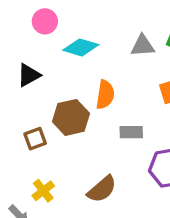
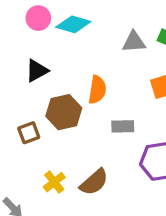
cyan diamond: (81, 47) -> (73, 24), moved
black triangle: (29, 75) -> (37, 71), moved
yellow cross: (43, 191) -> (54, 182), moved

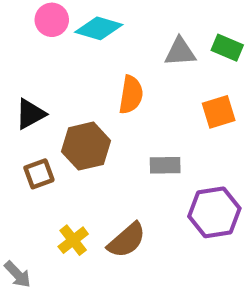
black triangle: (37, 71) -> (30, 114), moved
orange semicircle: (97, 90) -> (131, 95), moved

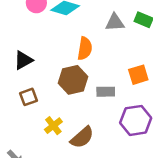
orange square: (219, 112) -> (138, 75), moved
brown hexagon: (86, 146) -> (73, 80), moved
yellow cross: (73, 240) -> (53, 126), moved

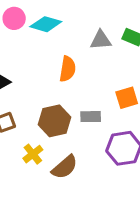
brown hexagon: (73, 80) -> (55, 121), moved

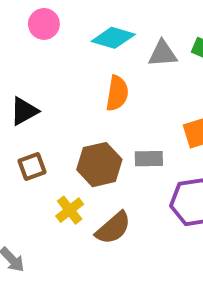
cyan diamond: (46, 24) -> (113, 38), moved

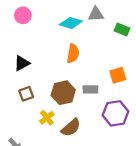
pink circle: (44, 24) -> (23, 15), moved
gray triangle: (163, 54) -> (96, 14), moved

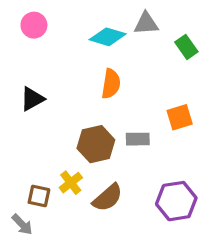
green rectangle: (122, 29) -> (186, 47), turned 32
brown square: (26, 94) -> (39, 196), moved, turned 32
purple hexagon: (116, 113) -> (176, 201), moved

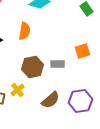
orange semicircle: (111, 84) -> (25, 31), moved
brown semicircle: (108, 198) -> (51, 100), moved

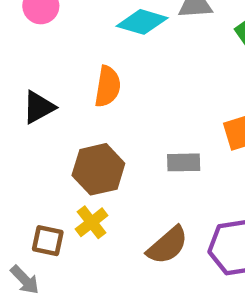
brown hexagon: (33, 67) -> (98, 169), moved

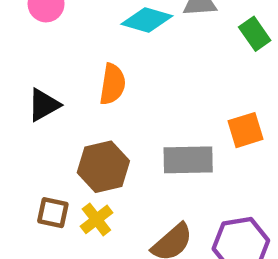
gray rectangle: (184, 162) -> (188, 160), size x1.5
brown square: (48, 241) -> (53, 213), moved

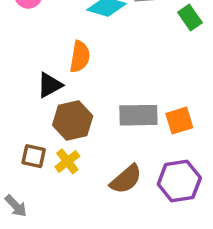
black triangle: (44, 105) -> (50, 85), moved
orange square: (245, 130) -> (179, 121), moved

